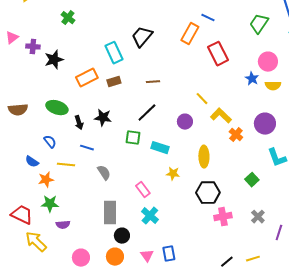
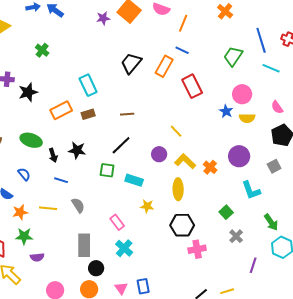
black trapezoid: (142, 37) -> (131, 63), moved
yellow L-shape: (221, 116) -> (185, 161), moved
yellow line: (66, 165) -> (48, 208), moved
gray cross: (258, 217) -> (236, 236), moved

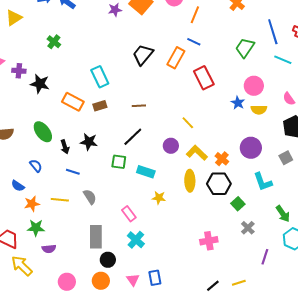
black star: (28, 92) -> (40, 84), turned 30
orange rectangle: (61, 110) -> (73, 102), turned 55
green ellipse: (31, 140) -> (43, 132), turned 35
black hexagon: (182, 225) -> (219, 184), moved

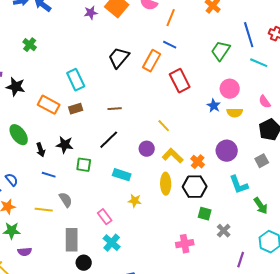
green square: (119, 162) -> (84, 165), moved
blue semicircle: (36, 166) -> (12, 180), moved
yellow line: (60, 200) -> (44, 210), moved
green square: (238, 204) -> (205, 214), moved, turned -32
green arrow: (283, 214) -> (261, 206), moved

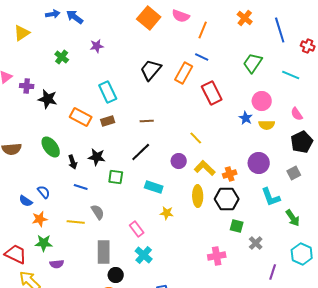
purple star: (91, 13) -> (97, 46), moved
blue line: (249, 35) -> (280, 30), moved
orange cross: (198, 162) -> (230, 174), turned 32

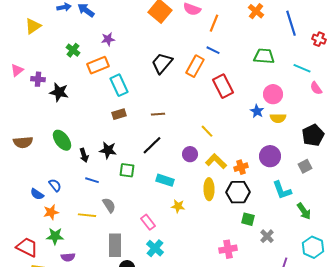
green trapezoid: (253, 63) -> (264, 56), turned 60
pink semicircle: (297, 114) -> (316, 88), moved
orange rectangle: (81, 117) -> (98, 65), moved, turned -50

